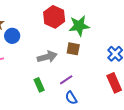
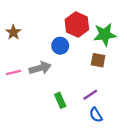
blue circle: (12, 36) -> (60, 46), moved
gray arrow: (47, 57) -> (40, 68), moved

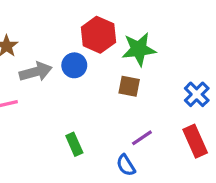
gray arrow: (40, 68) -> (36, 72), moved
purple line: (90, 95) -> (142, 138), moved

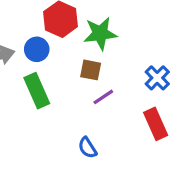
purple line: (142, 138) -> (103, 97), moved
green rectangle: (74, 144) -> (37, 91), moved, size x1.5

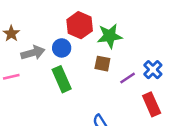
purple line: (103, 97) -> (128, 78), moved

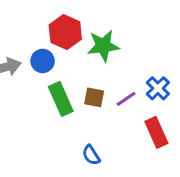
brown square: (102, 64) -> (94, 97), moved
green rectangle: (62, 79) -> (61, 99), moved

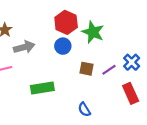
green star: (103, 46) -> (93, 32), turned 30
blue circle: (43, 61) -> (63, 46), moved
green rectangle: (61, 99) -> (42, 88), moved, turned -75

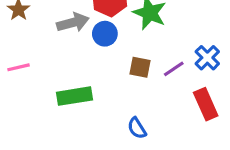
gray arrow: (24, 47) -> (73, 23), moved

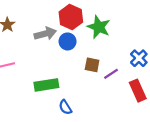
purple line: (174, 69) -> (111, 74), moved
blue semicircle: (137, 128) -> (65, 107), moved

